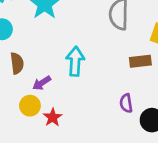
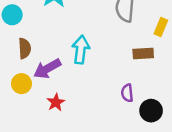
purple arrow: (42, 83) -> (47, 69), size x1.5
yellow circle: (30, 106) -> (21, 84), moved

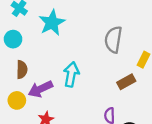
brown rectangle: (143, 53) -> (126, 82), turned -30

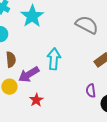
gray semicircle: (113, 40) -> (87, 25), turned 115

